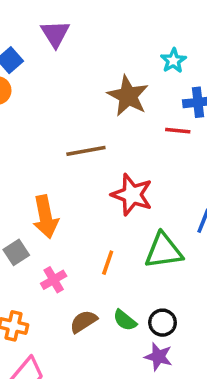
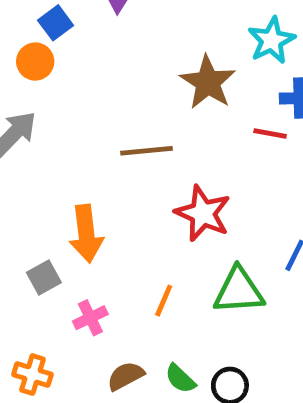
cyan star: (173, 61) -> (272, 40), size x1.4

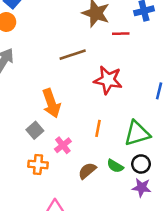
red line: (270, 134) -> (121, 34), moved
green triangle: (239, 291) -> (137, 133), moved
orange cross: (32, 375) -> (38, 165), moved

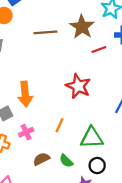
red line: (121, 34) -> (99, 49), turned -32
brown line: (73, 55) -> (45, 32), moved
black circle: (141, 164) -> (97, 166), moved

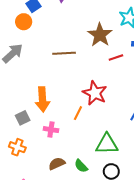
brown line: (45, 32) -> (64, 53), moved
orange line: (60, 125) -> (78, 113), moved
pink cross: (26, 132) -> (51, 130), moved, turned 32

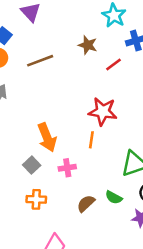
brown star: (100, 35) -> (88, 45), size x0.7
brown line: (64, 53) -> (40, 61), moved

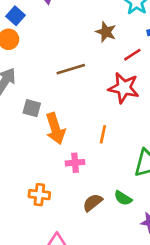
brown line: (40, 61) -> (71, 69), moved
red star: (103, 111) -> (124, 88), moved
gray square: (32, 165) -> (32, 108), moved, turned -35

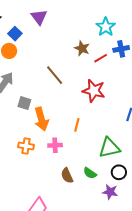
red line: (132, 55) -> (101, 58), moved
brown line: (71, 69) -> (55, 75), turned 65
orange cross: (39, 195) -> (26, 146), moved
brown semicircle: (93, 203) -> (67, 176), turned -77

